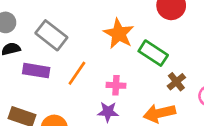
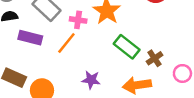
green rectangle: (153, 53) -> (127, 47), moved
pink cross: (116, 85) -> (78, 20), moved

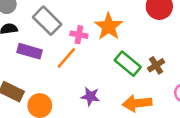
brown cross: (154, 58) -> (156, 65), moved

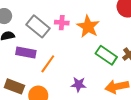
pink cross: (79, 35) -> (62, 23), moved
orange line: (66, 58) -> (48, 64), moved

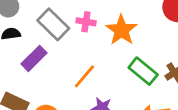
purple rectangle: (26, 52) -> (34, 58), turned -60
orange line: (48, 64) -> (84, 76), moved

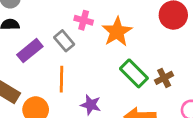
gray rectangle: (53, 24) -> (64, 41), moved, size x0.7
orange line: (84, 76) -> (61, 79), moved, turned -45

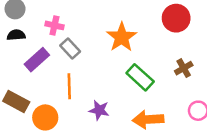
pink cross: (84, 20) -> (54, 25), moved
brown cross: (164, 78) -> (184, 68), moved

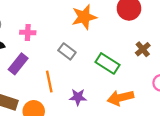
orange star: (122, 37) -> (84, 17), moved, turned 30
gray rectangle: (70, 49) -> (67, 51), moved

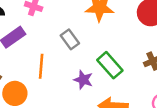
purple star: (78, 97) -> (83, 80), moved

